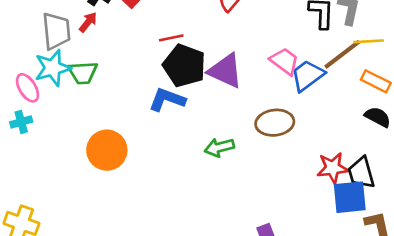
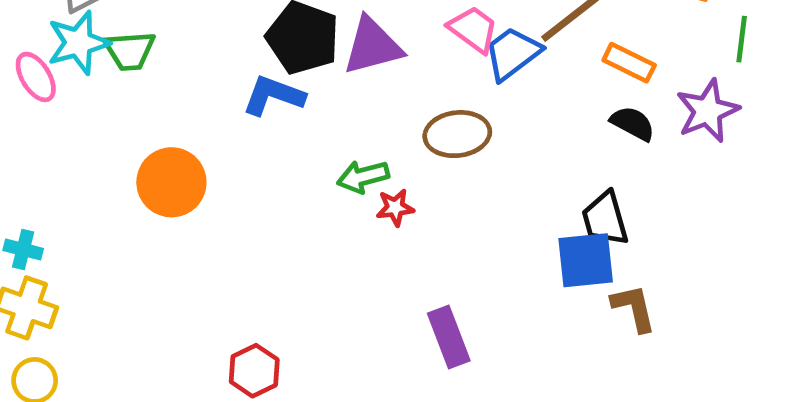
purple triangle: (225, 71) -> (373, 46), turned -39
cyan cross: (21, 122) -> (23, 249), moved, turned 30
red star: (333, 168) -> (395, 208), moved, size x0.7

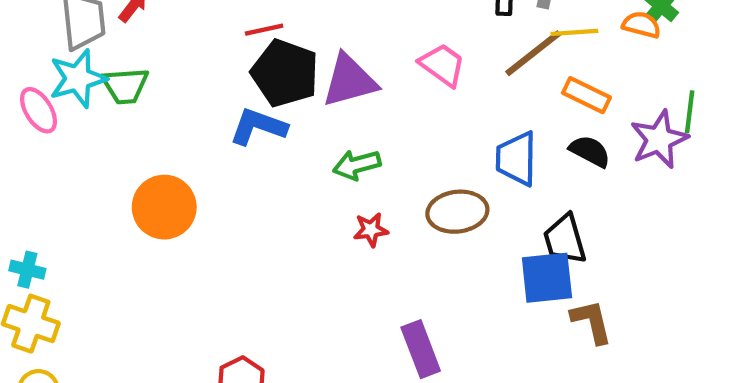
green line: (742, 39) -> (690, 112), moved
blue trapezoid: (513, 53) -> (516, 159), moved, turned -52
brown ellipse: (457, 134) -> (457, 212), moved
green arrow: (363, 177) -> (357, 165), moved

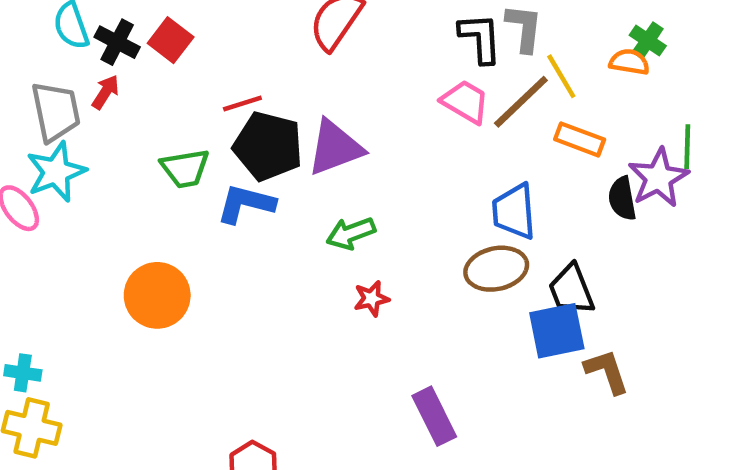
yellow line: (574, 32) -> (561, 76), turned 69
pink trapezoid: (442, 65) -> (465, 102), moved
green trapezoid: (125, 86) -> (185, 168), moved
black semicircle: (590, 151) -> (622, 199), moved, turned -123
brown ellipse: (457, 212) -> (496, 269), moved

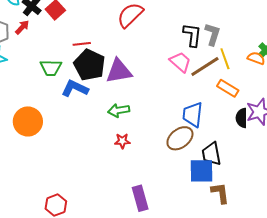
brown ellipse: (496, 269) -> (180, 138), turned -36

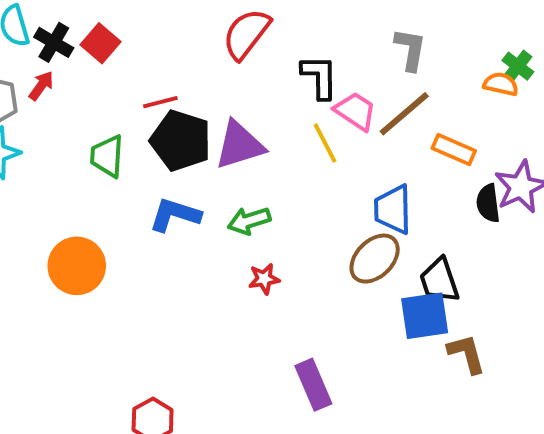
black L-shape: (192, 35) -> (319, 77), moved
yellow line: (225, 59) -> (325, 143), moved
green trapezoid: (51, 68) -> (107, 156), turned 100
blue L-shape: (75, 88) -> (175, 215), moved

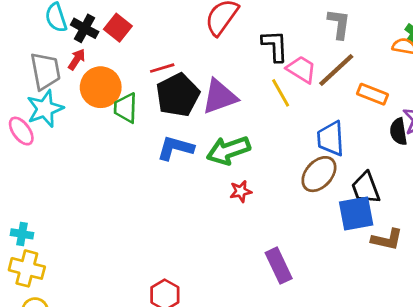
black pentagon: (181, 141) -> (178, 95), turned 30
green arrow: (249, 221) -> (228, 150), size x1.4
orange circle: (77, 266) -> (101, 87), moved
brown L-shape: (466, 354) -> (387, 239), turned 120

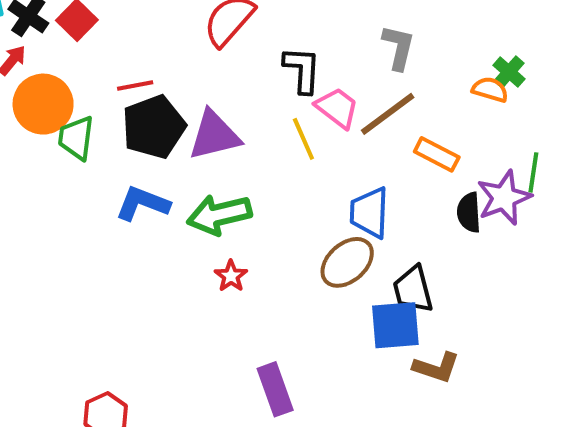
red star: (241, 191) -> (231, 276), turned -30

